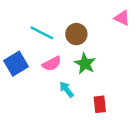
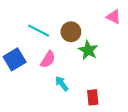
pink semicircle: (52, 64) -> (48, 59), turned -30
green star: (85, 64) -> (88, 50), moved

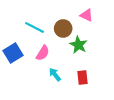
pink triangle: (113, 17) -> (87, 15), moved
red rectangle: (93, 97) -> (83, 78), moved

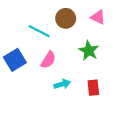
brown circle: (63, 28) -> (66, 18), moved
cyan arrow: (55, 74) -> (62, 84), turned 112

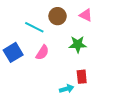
green star: (89, 51) -> (78, 44), turned -30
cyan arrow: (62, 84) -> (67, 89), moved

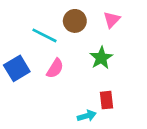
pink triangle: (86, 15) -> (112, 20), turned 48
green star: (78, 44) -> (101, 58), turned -30

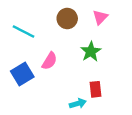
cyan line: (44, 35) -> (24, 31), moved
blue square: (17, 68) -> (22, 74), moved

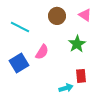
pink triangle: (100, 17) -> (85, 15), turned -40

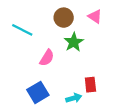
green star: (77, 44) -> (74, 42), moved
blue square: (19, 63) -> (38, 92), moved

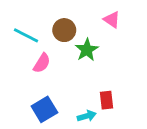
brown circle: (64, 18) -> (64, 30), moved
pink semicircle: (47, 58) -> (42, 63), moved

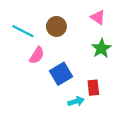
green star: (87, 50) -> (101, 48), moved
blue square: (44, 109) -> (61, 74), moved

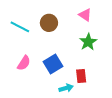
pink semicircle: (37, 55) -> (24, 63), moved

